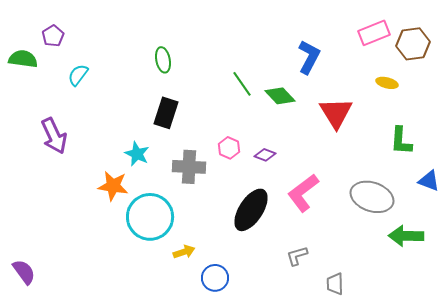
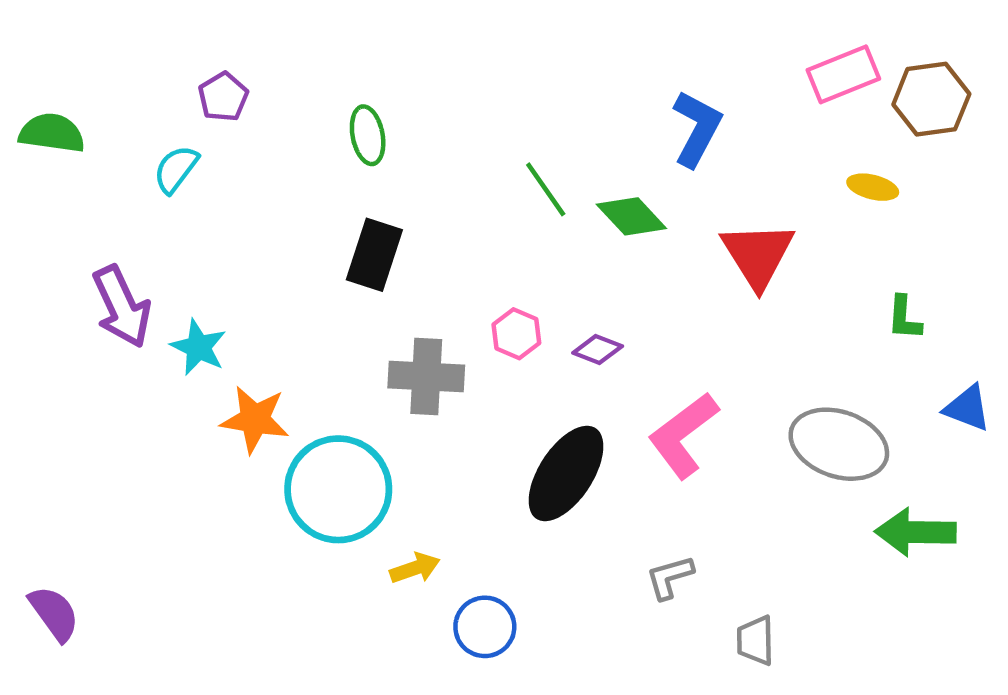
purple pentagon: (53, 36) -> (223, 97), moved
green L-shape: (401, 141) -> (904, 318), size x0.7
cyan star: (137, 154) -> (198, 347), moved

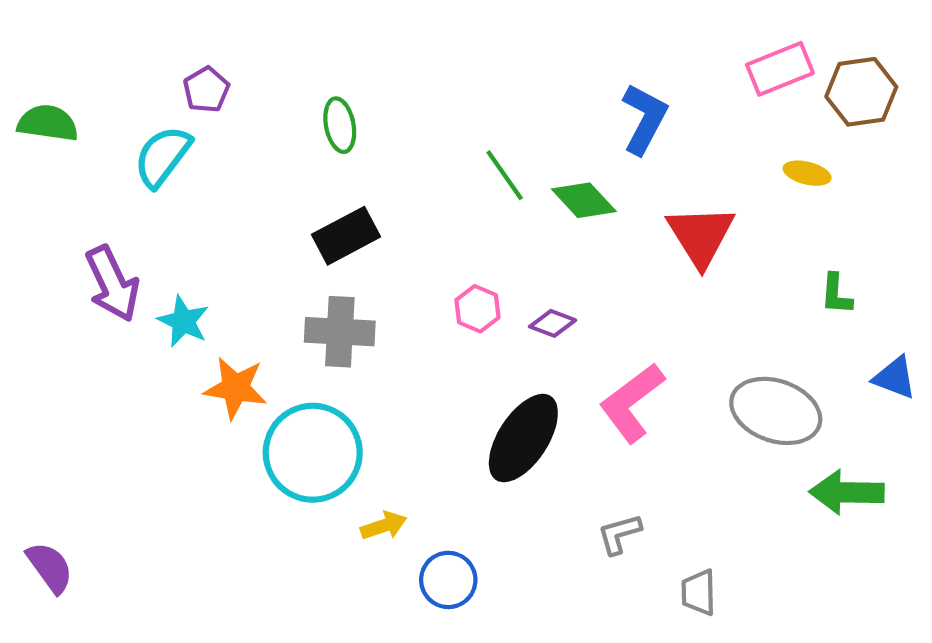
cyan semicircle: (176, 169) -> (162, 156), size x1.4
black rectangle: (374, 255) -> (346, 236), turned 44
gray cross: (426, 377) -> (340, 332), moved

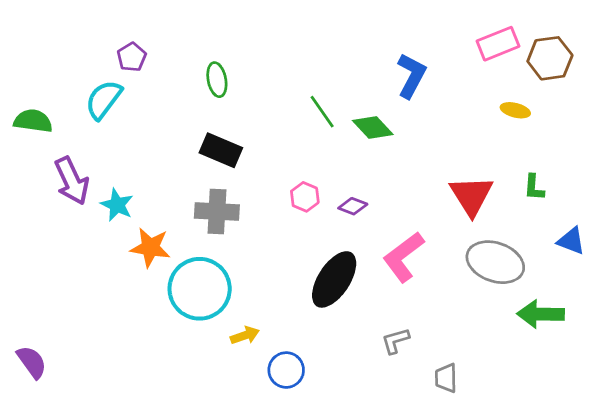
green semicircle: (48, 123) -> (33, 121), moved
black rectangle: (346, 236) -> (221, 150), turned 51
red triangle: (701, 236) -> (471, 196), moved

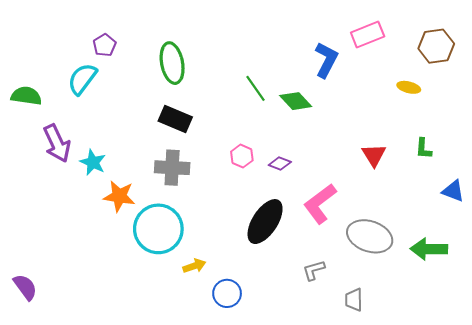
pink rectangle: (498, 44) -> (368, 35), moved
green ellipse: (217, 80) -> (172, 63), size x1.5
red triangle: (471, 196) -> (374, 155), size x0.7
gray ellipse: (495, 262) -> (370, 236), moved

